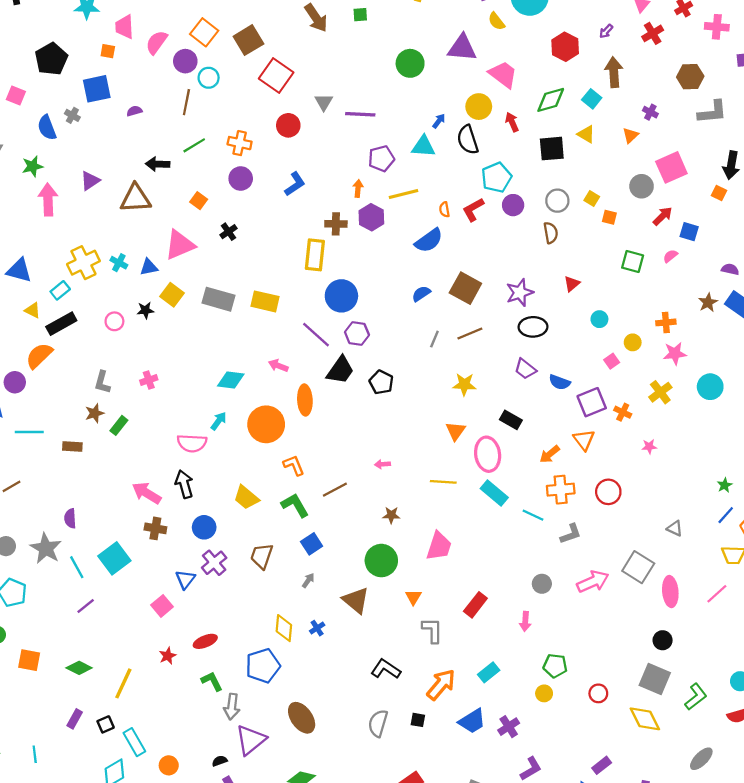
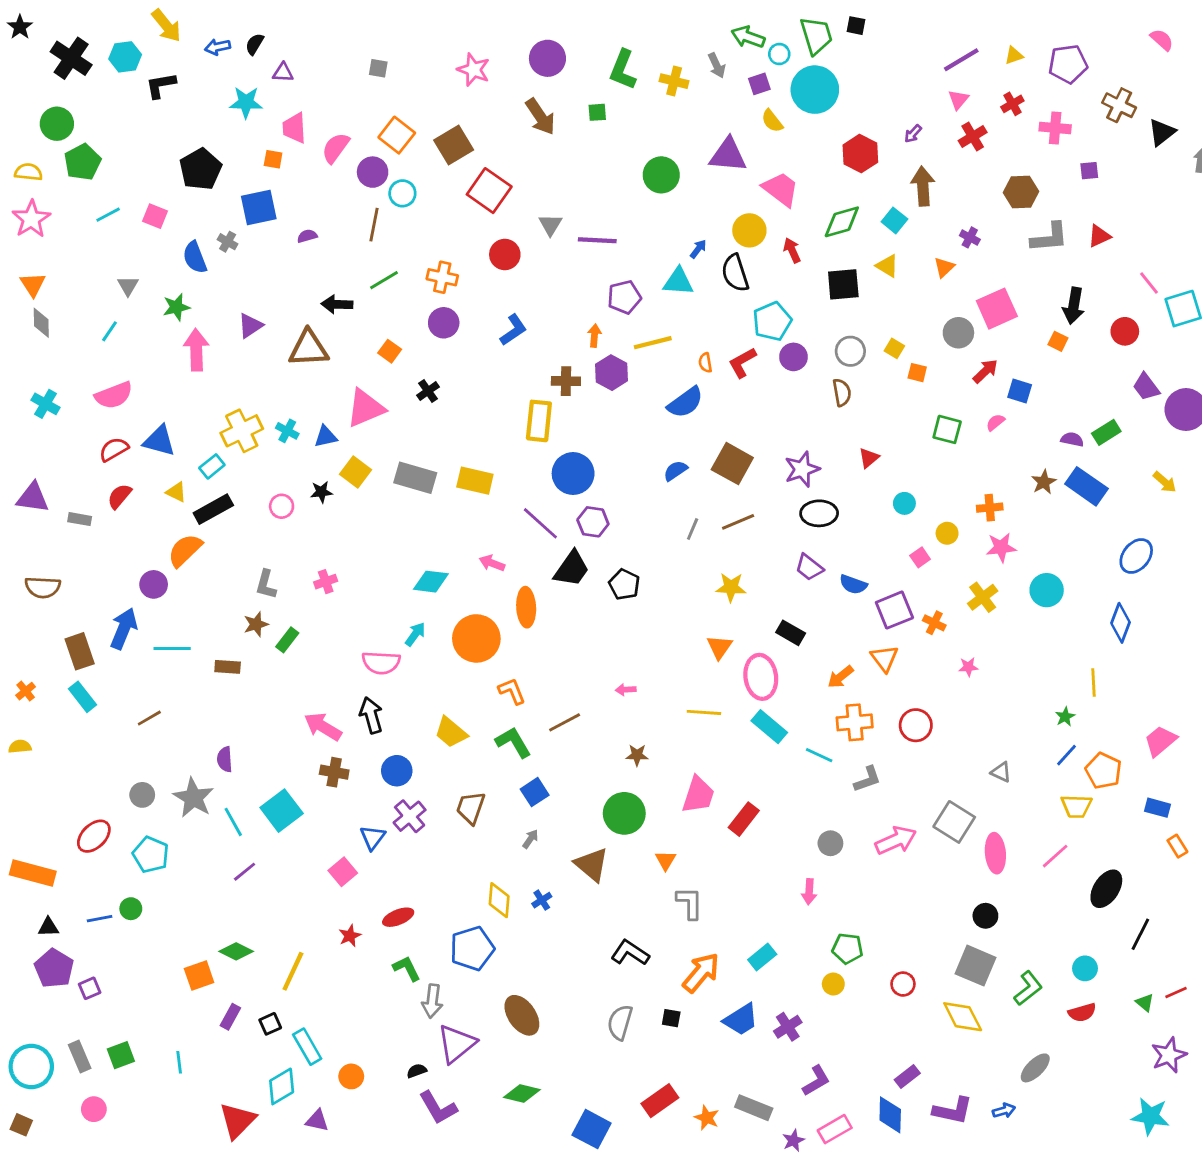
red rectangle: (475, 605) -> (744, 819), moved
orange square: (29, 660) -> (199, 975), moved, turned -30

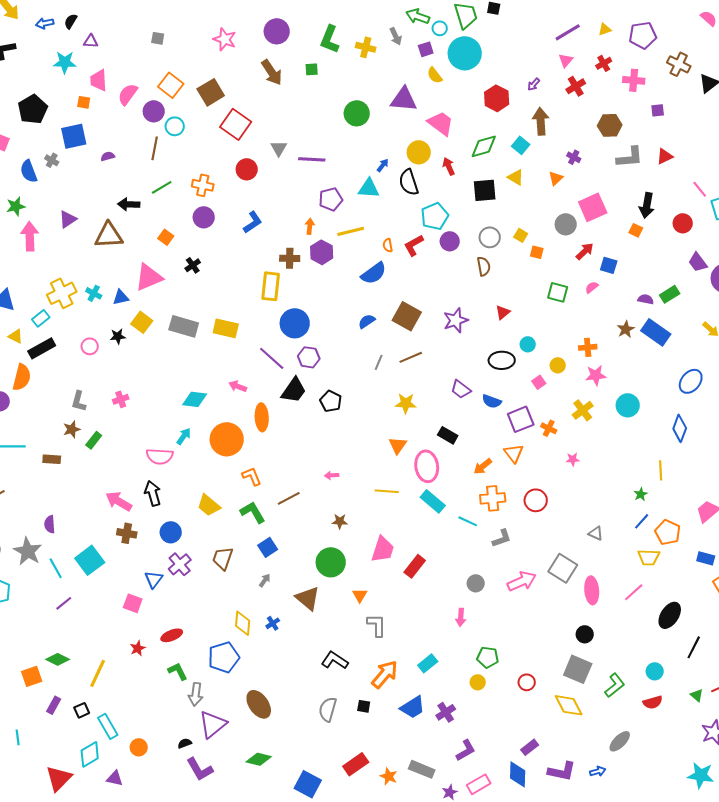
black ellipse: (819, 513) -> (502, 360), moved
orange semicircle: (185, 550) -> (22, 377), turned 148
pink square: (343, 872) -> (133, 603), turned -30

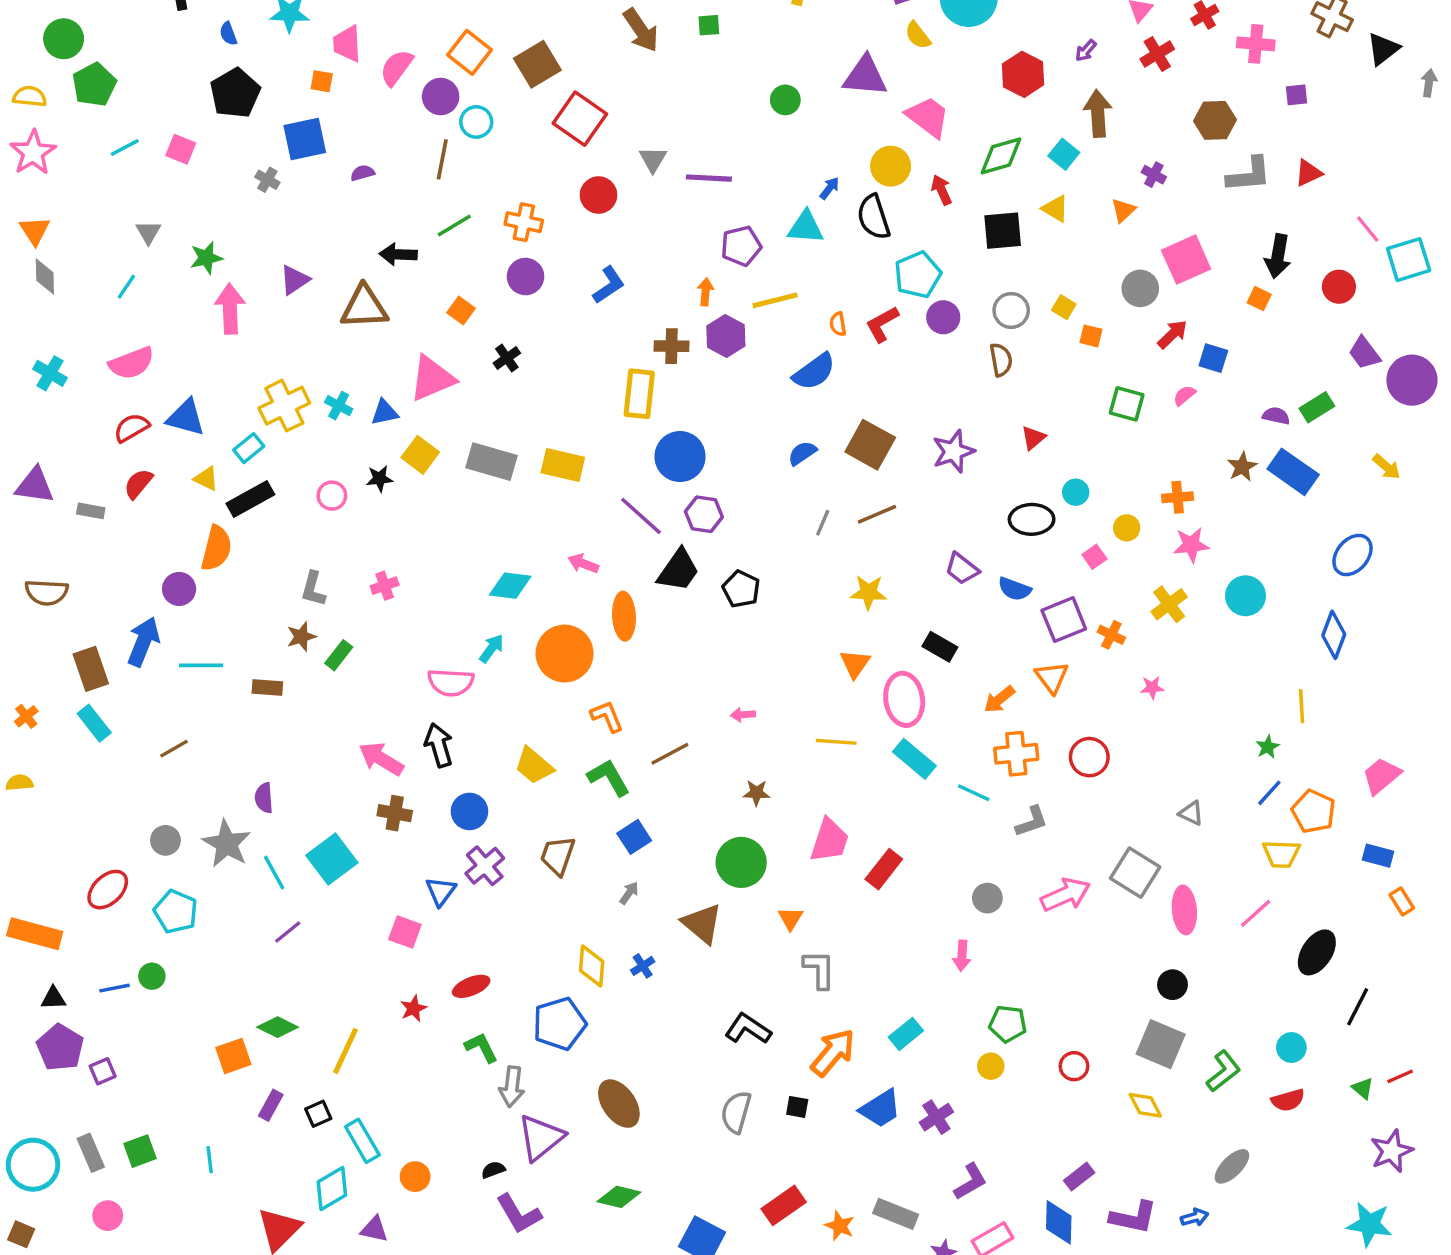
green circle: (357, 113) -> (785, 100), size x0.7
blue semicircle: (29, 171) -> (228, 34), moved, size x0.6
yellow diamond: (569, 705) -> (1145, 1105), size x0.7

